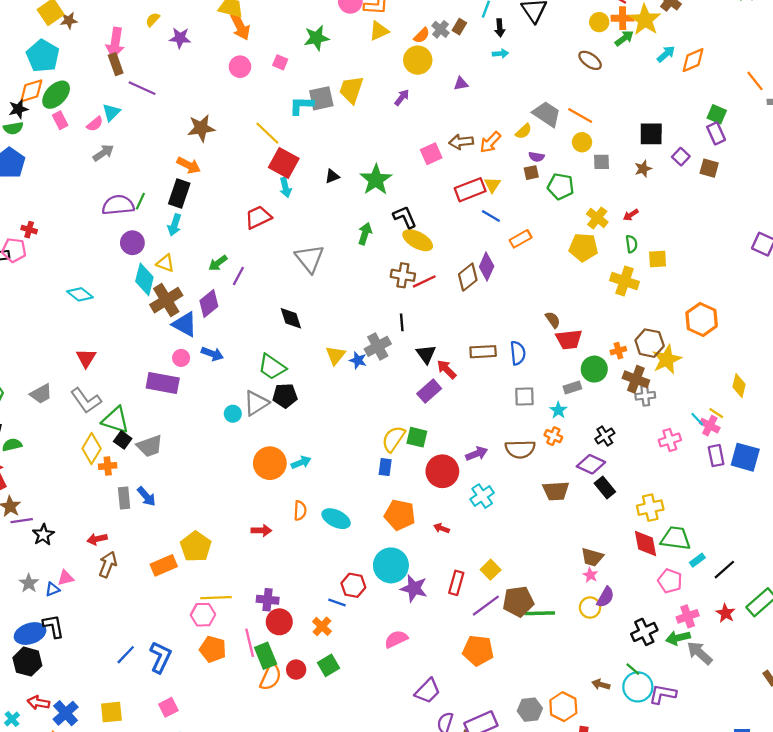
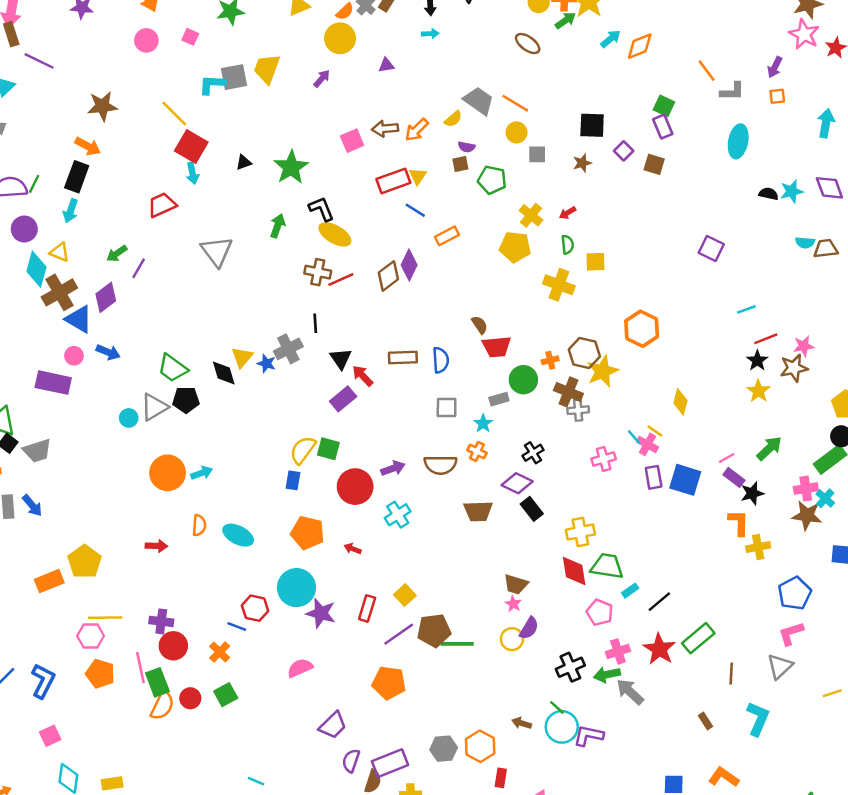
black diamond: (291, 318) -> (224, 373), moved
red star: (726, 613) -> (659, 649), size x1.5

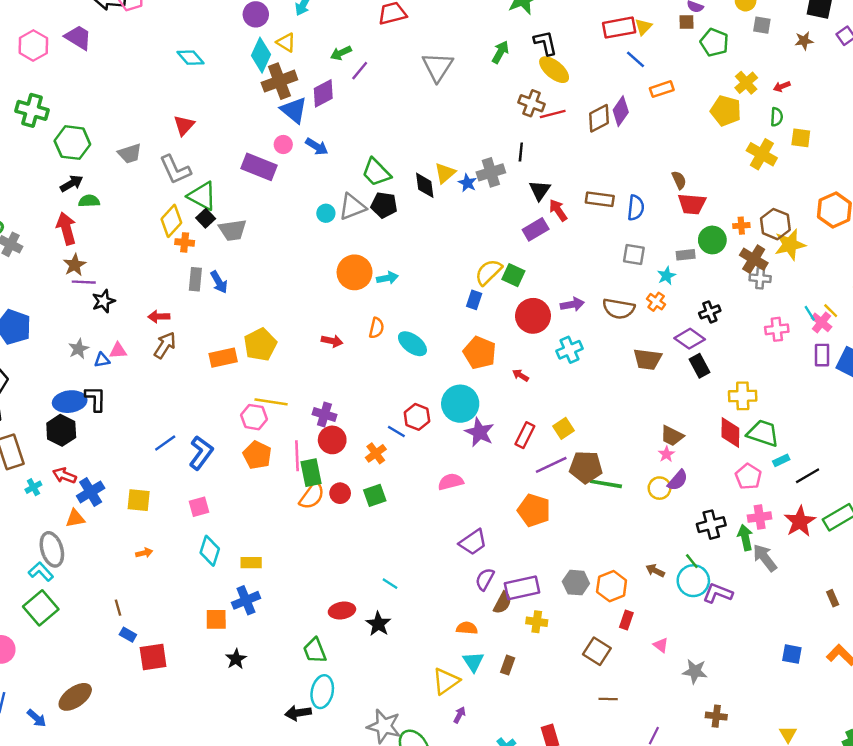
green arrow: (607, 675) -> (745, 538), turned 80

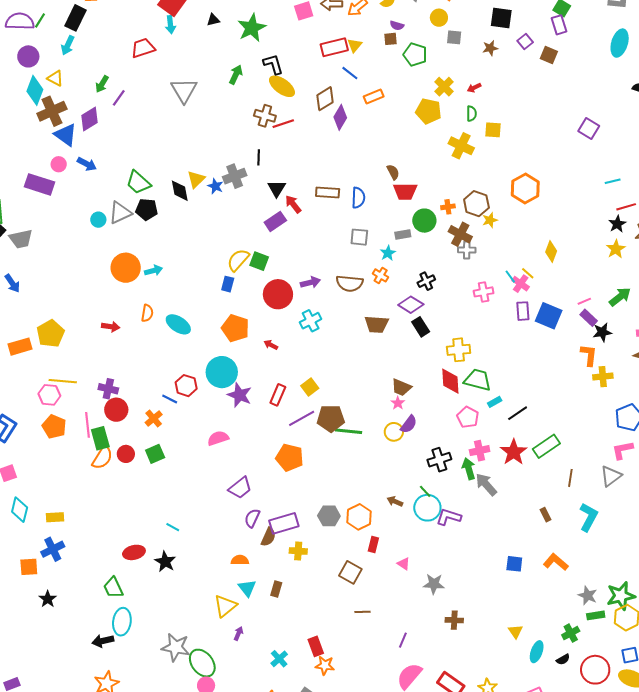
green arrow: (341, 53) -> (102, 84), turned -30
brown diamond: (599, 118) -> (325, 99), moved
yellow star: (790, 245) -> (490, 220), size x0.6

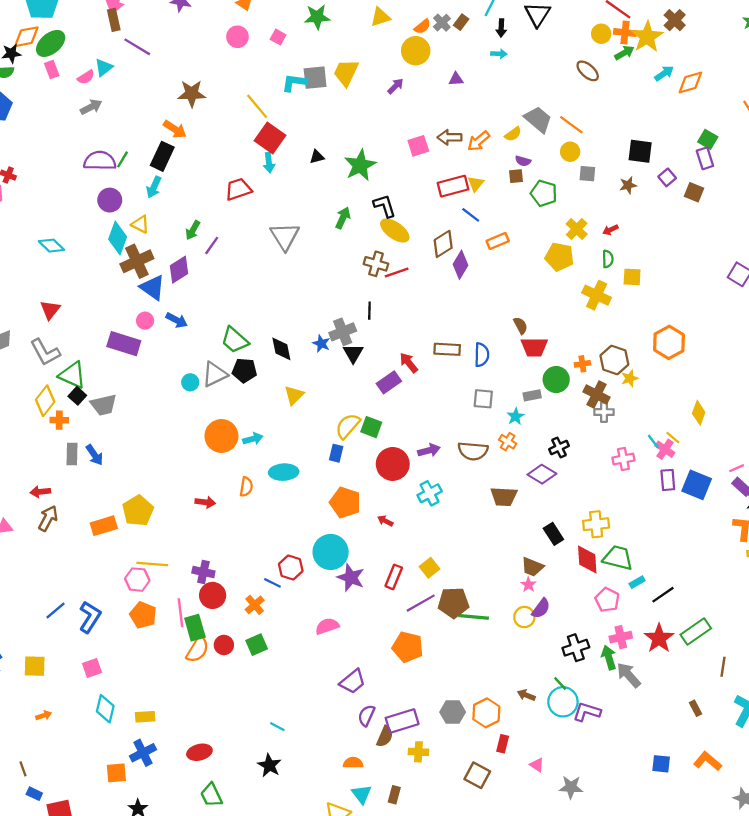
yellow triangle: (196, 179) -> (294, 395), moved
black triangle: (277, 188) -> (353, 353), moved
cyan ellipse: (178, 324) -> (284, 472), moved, turned -35
black rectangle: (421, 327) -> (553, 534), moved
red ellipse: (134, 552) -> (199, 752), moved

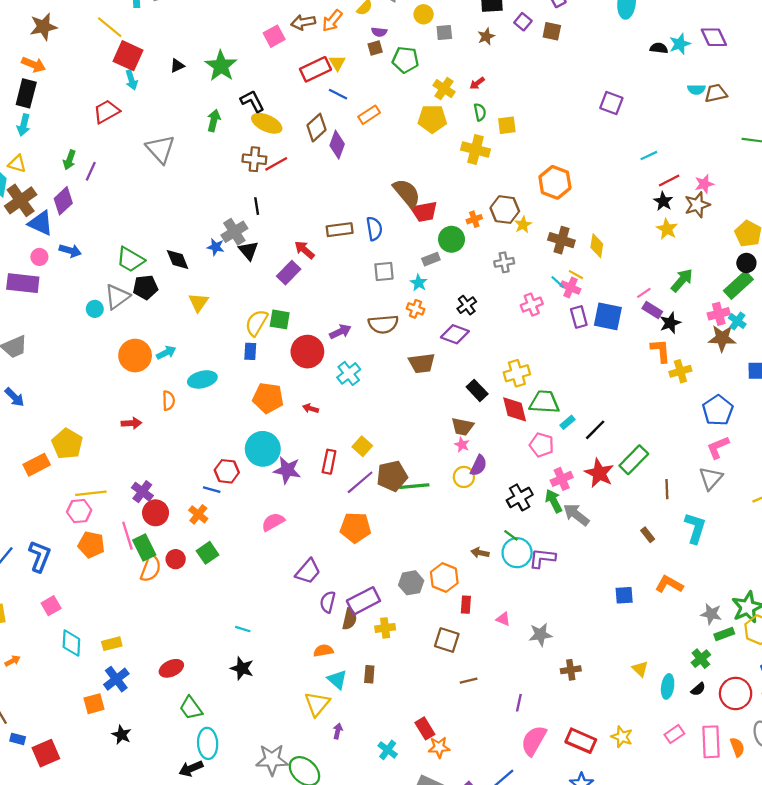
brown semicircle: (520, 325) -> (407, 193), size x1.8
brown cross: (597, 394) -> (561, 240), moved
purple cross: (203, 572) -> (142, 492), turned 35

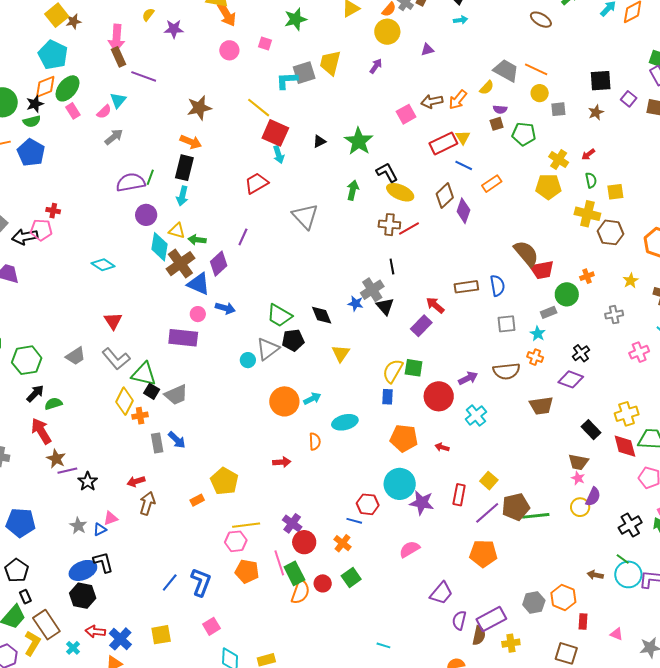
green arrow: (69, 160) -> (197, 240), moved, turned 78
brown hexagon: (505, 210) -> (611, 232), moved
orange rectangle: (37, 465) -> (197, 500), size x0.6

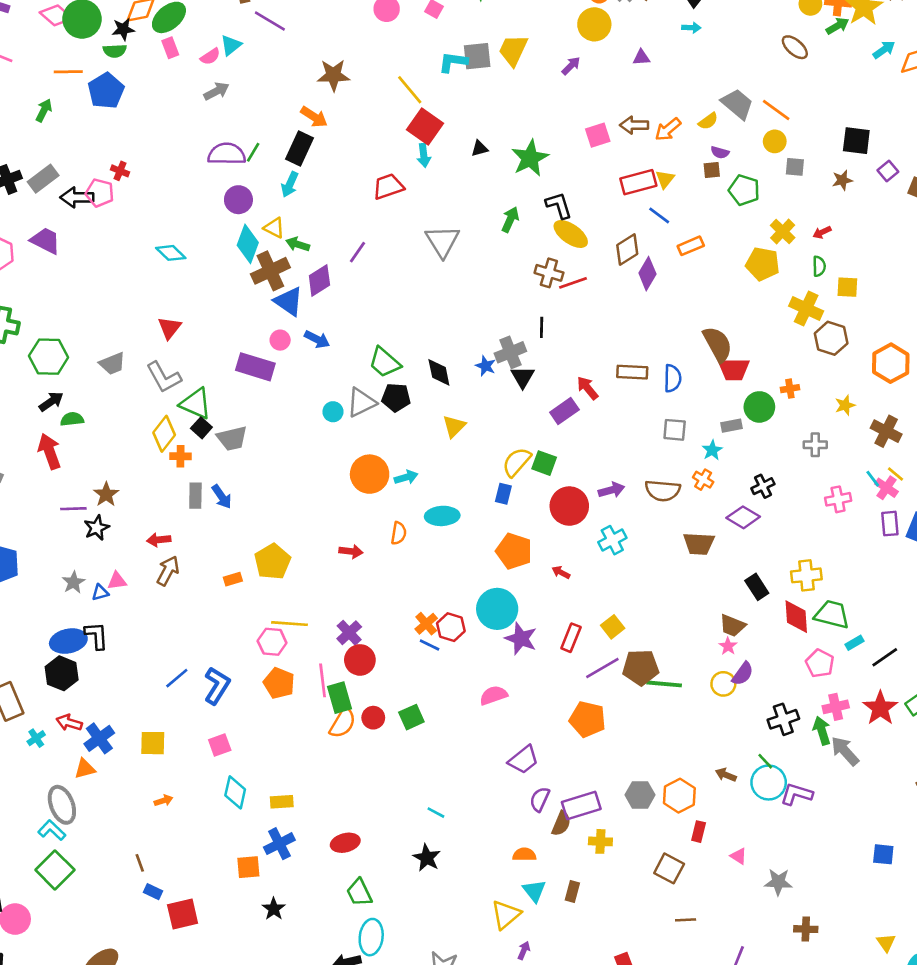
brown star: (56, 459) -> (106, 494), moved
orange cross: (343, 543) -> (426, 624), moved

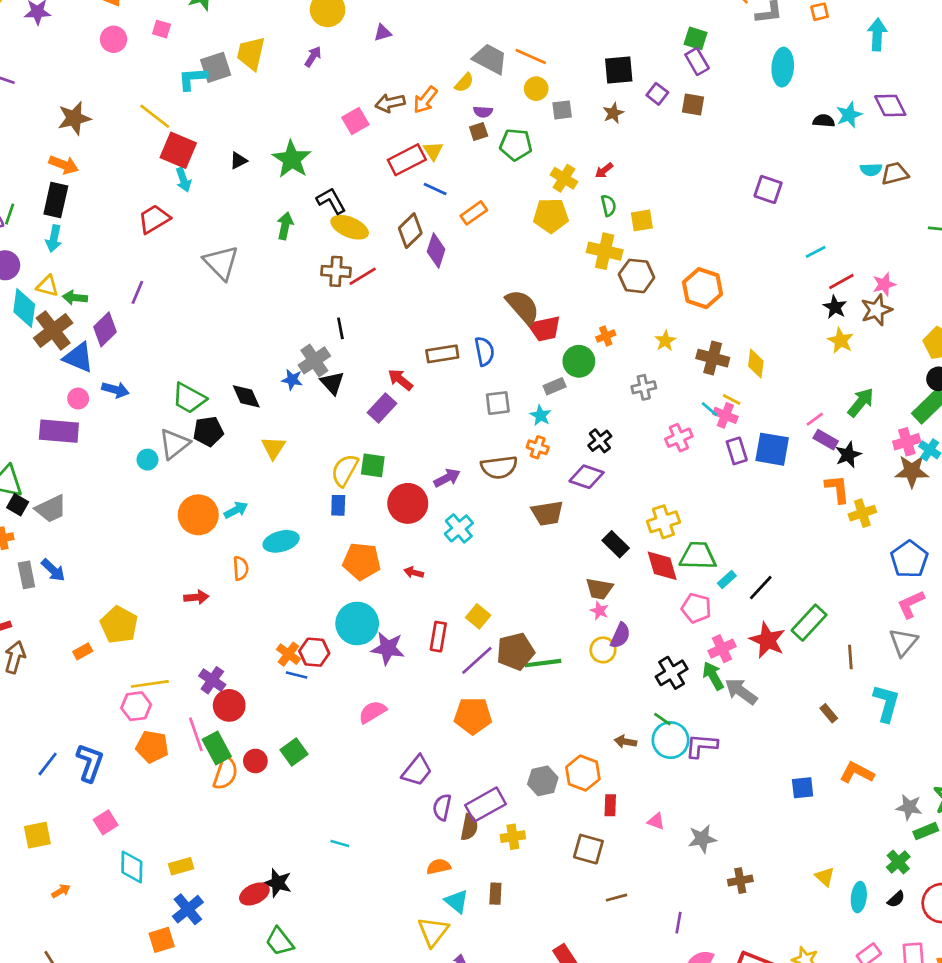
black star: (427, 858) -> (278, 883), moved

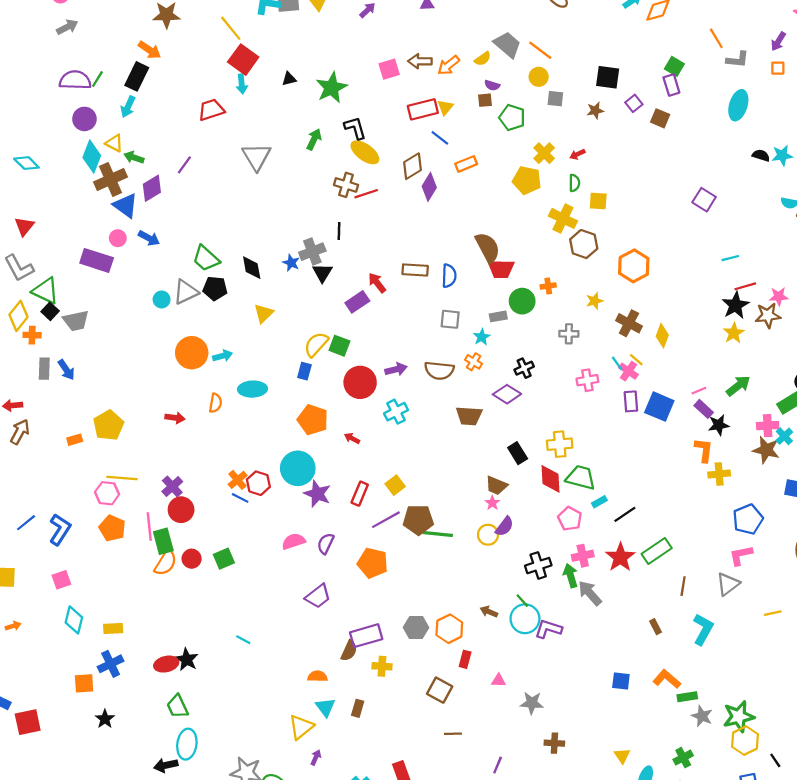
black star: (835, 307) -> (735, 305), size x1.4
purple semicircle: (442, 807) -> (326, 544), moved
pink triangle: (656, 821) -> (499, 681), turned -32
green rectangle: (926, 831) -> (687, 697), moved

